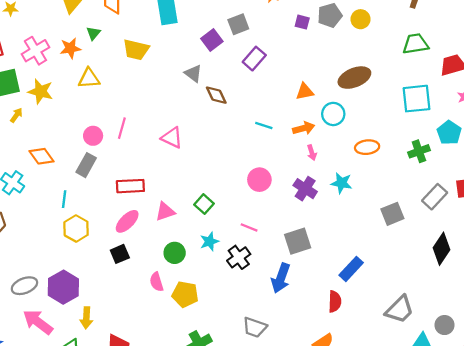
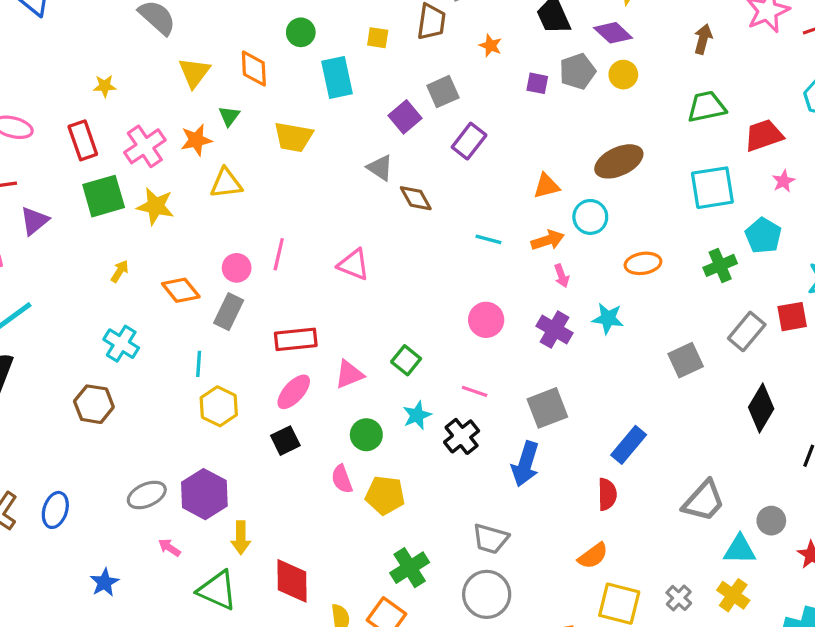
yellow arrow: (16, 115) -> (120, 271), moved
orange diamond: (41, 156) -> (181, 290), moved
pink arrow: (38, 322) -> (169, 548), size x0.5

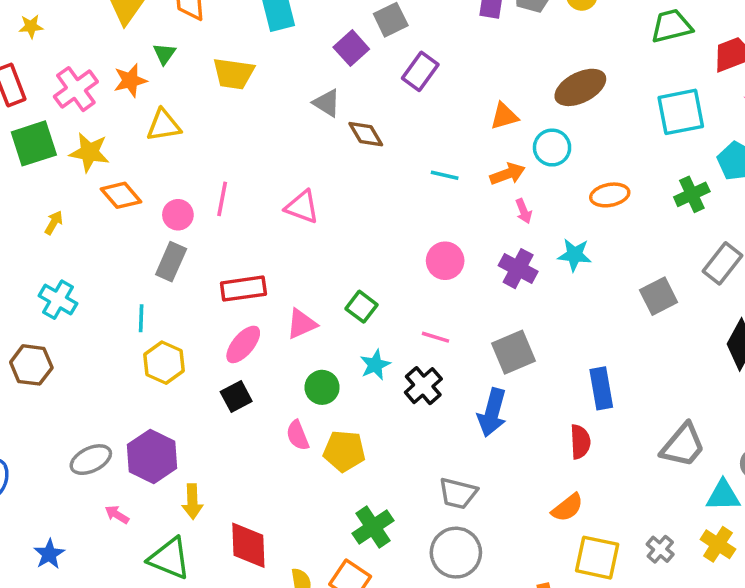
orange diamond: (181, 290) -> (121, 195), moved
blue rectangle: (629, 445) -> (601, 388), turned -48

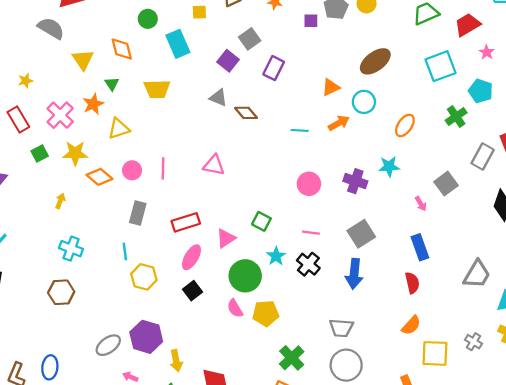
green square: (34, 143) -> (40, 154), size x0.6
orange ellipse: (610, 195) -> (405, 125), turned -35
pink arrow: (524, 211) -> (421, 204), moved
pink circle: (178, 215) -> (132, 170), moved
green circle: (322, 387) -> (245, 276), size x1.5

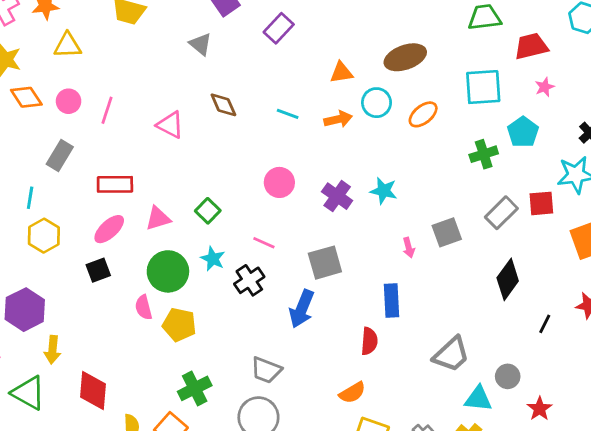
brown diamond: (246, 113) -> (223, 105), moved
orange ellipse: (405, 125) -> (423, 114), moved
cyan star: (276, 256) -> (213, 259), turned -30

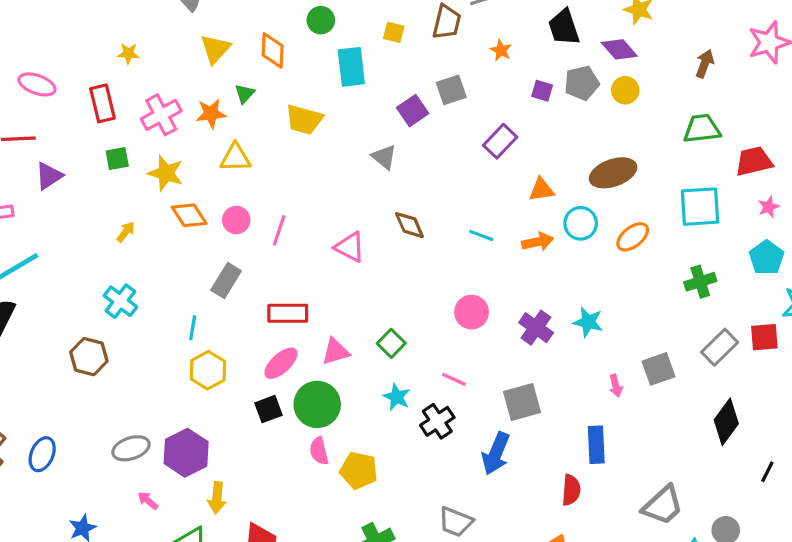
purple rectangle: (279, 28) -> (500, 141), moved
cyan pentagon: (523, 132) -> (767, 258), moved
green circle: (168, 271) -> (317, 404), moved

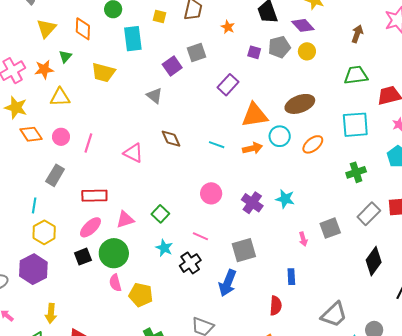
orange triangle: (542, 190) -> (255, 115), size x1.6
blue rectangle: (596, 445) -> (291, 277), size x0.7
purple hexagon: (186, 453) -> (33, 269), moved

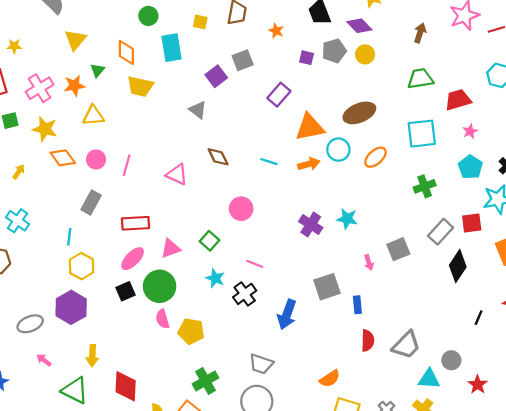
orange diamond: (83, 29) -> (126, 52), moved
pink circle: (211, 193) -> (241, 209), moved
gray square: (244, 250) -> (327, 287), moved
black diamond: (374, 261) -> (458, 266), moved
red semicircle: (276, 306) -> (368, 341), moved

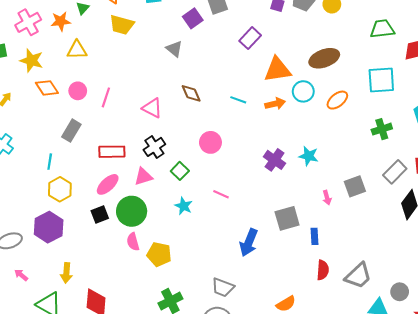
black cross: (245, 294) -> (154, 147), moved

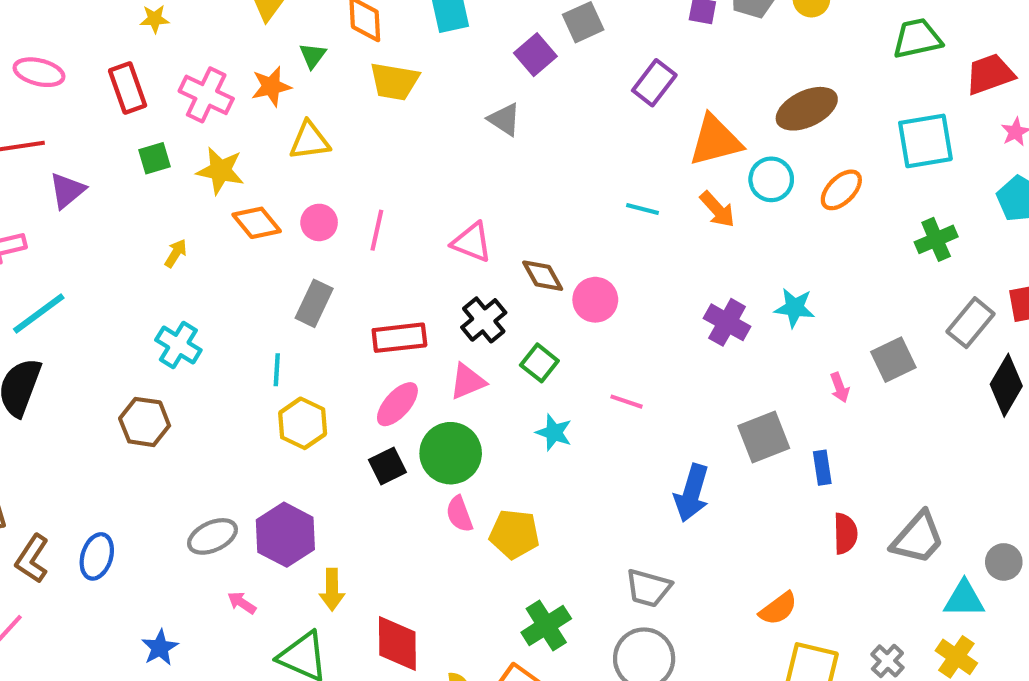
pink cross: (28, 22) -> (206, 95), turned -30
brown diamond: (191, 93) -> (543, 276), moved
orange arrow: (275, 104) -> (717, 209), turned 66
purple hexagon: (49, 227) -> (285, 535), moved

